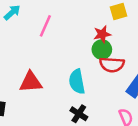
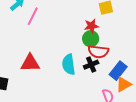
pink line: (45, 26) -> (33, 16), moved
black cross: (79, 114) -> (91, 65), moved, turned 32

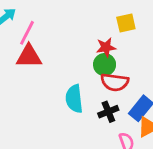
red triangle: (30, 63) -> (29, 56), moved
black cross: (91, 65) -> (108, 112), moved

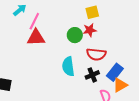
yellow square: (126, 23) -> (92, 12), moved
green circle: (105, 65) -> (75, 35), moved

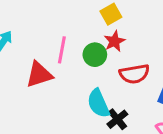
pink line: (34, 21) -> (62, 50), moved
black cross: (92, 75) -> (117, 119), moved

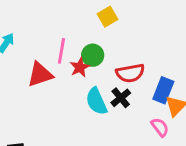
red star: (115, 41) -> (80, 67), moved
black cross: (117, 119) -> (121, 98), moved

